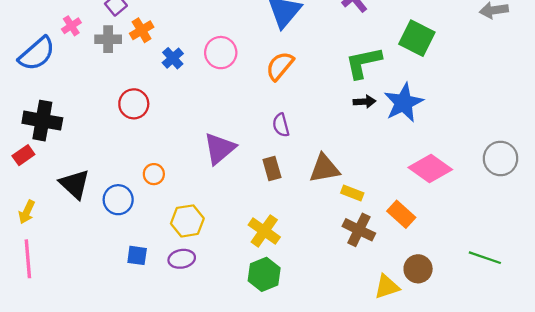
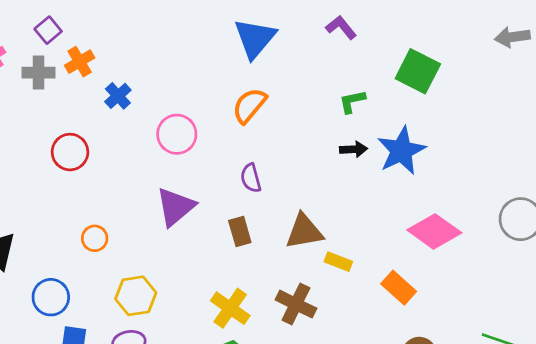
pink circle: (221, 53) -> (177, 134), moved
green L-shape: (363, 63) -> (352, 101), size x0.6
blue circle: (118, 200) -> (51, 297), moved
brown cross: (359, 230) -> (296, 304), moved

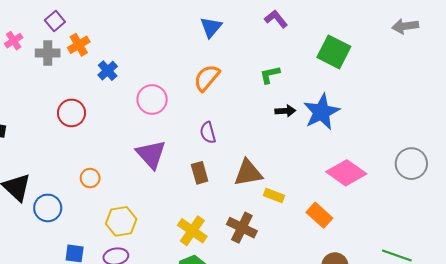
blue triangle: (255, 38) -> (211, 27), size x0.7
green L-shape: (352, 101) -> (270, 75), moved
purple triangle: (175, 207) -> (151, 154), turned -32
blue circle: (51, 297) -> (48, 208), moved

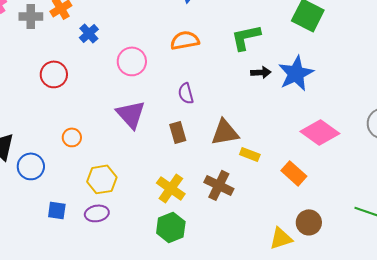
green L-shape: (270, 75) -> (246, 37), size x1.5
orange semicircle: (207, 78) -> (185, 40), turned 40

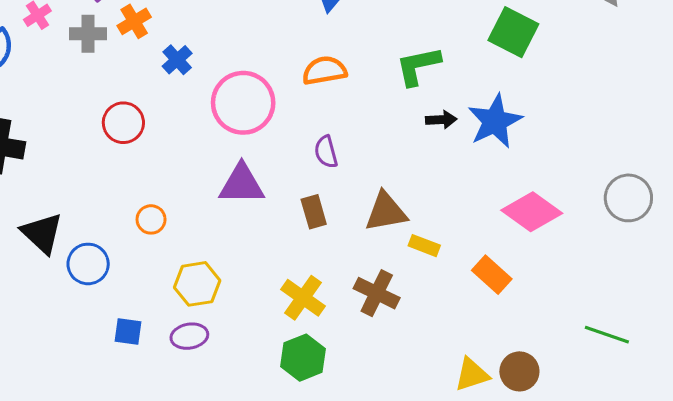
pink circle: (132, 61) -> (243, 103), size x1.4
purple triangle: (131, 114) -> (242, 184), turned -48
brown circle: (309, 222) -> (519, 371), moved

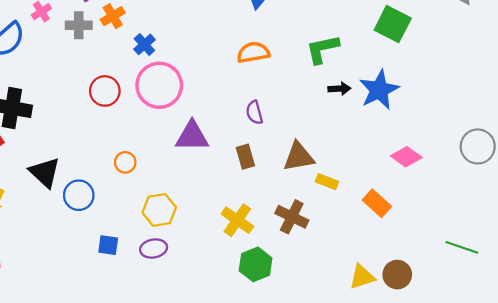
pink circle: (243, 103) -> (159, 85), moved
pink diamond: (532, 212) -> (406, 157), size x0.7
green hexagon: (303, 358) -> (256, 264), moved

